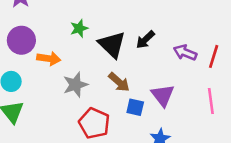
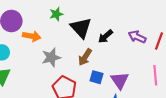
black arrow: (145, 40) -> (105, 36), moved
brown arrow: (119, 82) -> (85, 57), turned 78
purple triangle: (163, 95) -> (120, 80), moved

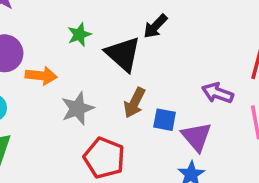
black arrow: (105, 36) -> (155, 26), moved
purple arrow: (137, 37) -> (218, 93), moved
blue square: (97, 77) -> (165, 120), moved

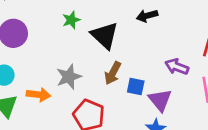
black arrow: (155, 26) -> (147, 16), moved, turned 30
orange arrow: (41, 76) -> (38, 95), moved

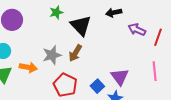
purple arrow: (177, 67) -> (137, 30), moved
brown arrow: (113, 73) -> (75, 53), moved
blue square: (136, 87) -> (97, 86), moved, turned 32

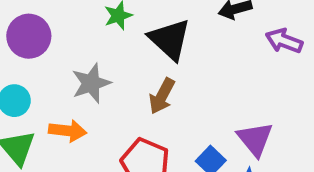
gray star: (52, 55) -> (91, 83), moved

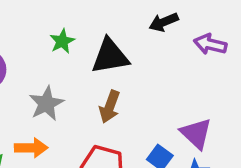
black triangle: (170, 39) -> (110, 56), turned -45

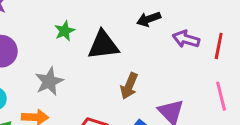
brown arrow: (110, 107) -> (129, 86), moved

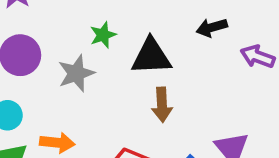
gray star: (49, 81) -> (76, 73), moved
brown arrow: (129, 86) -> (162, 105), moved, turned -30

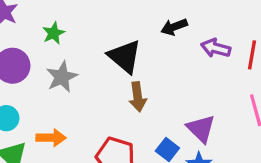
green star: (103, 35) -> (54, 33), moved
black triangle: (151, 57) -> (125, 57), turned 48

